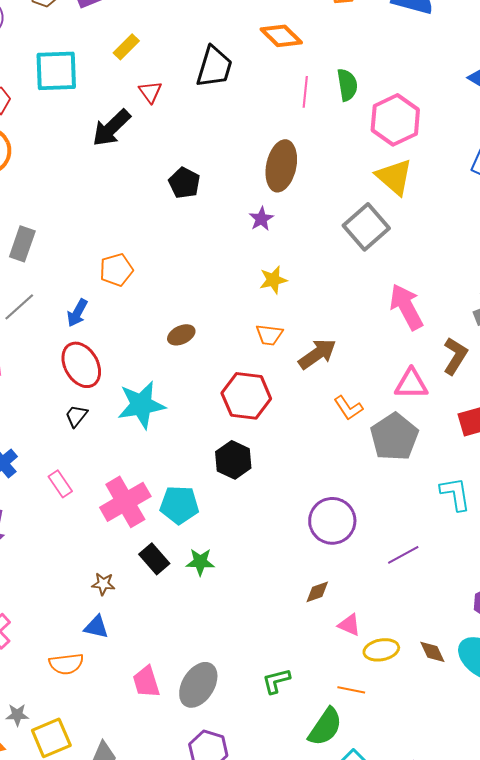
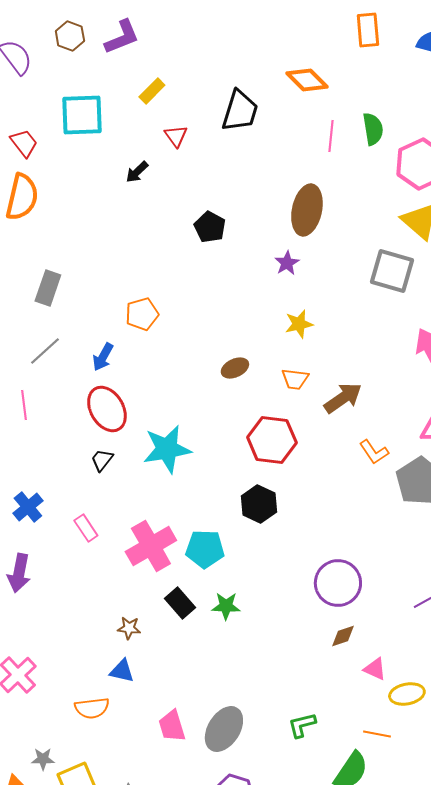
black arrow: (111, 128) -> (137, 172), size x0.6
gray square: (366, 227) -> (392, 271), turned -33
brown ellipse: (181, 335) -> (235, 368), moved
purple circle: (332, 521) -> (338, 583), moved

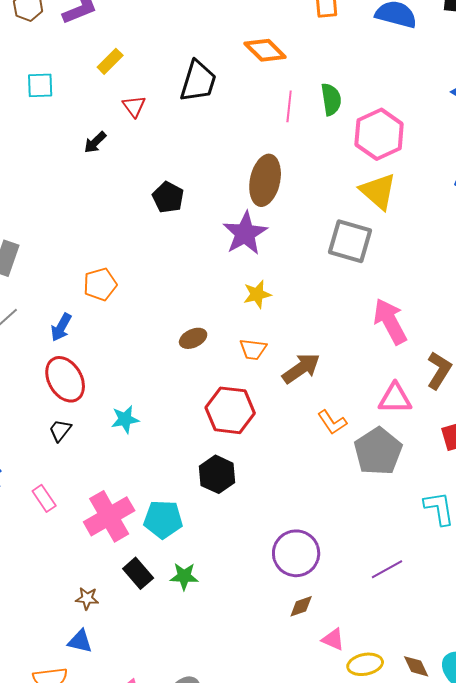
cyan square: (82, 115) -> (40, 85), size x0.6
purple star: (287, 263) -> (245, 233), size x1.8
cyan star: (167, 449) -> (125, 419), size x0.6

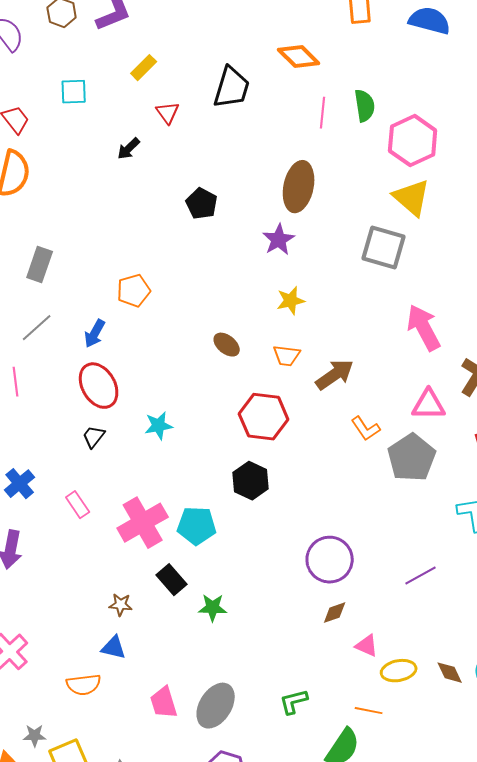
purple star: (245, 233) -> (279, 240), size x0.7
brown ellipse: (193, 338) -> (227, 345), turned 64
green star: (184, 576) -> (213, 608), moved

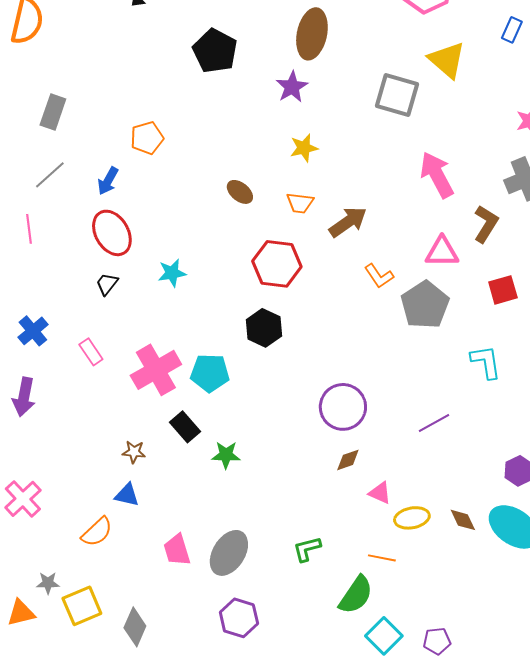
yellow triangle: (412, 198) -> (447, 60), moved
black pentagon: (202, 204) -> (215, 51), size x1.4
orange semicircle: (84, 685) -> (97, 532), turned -36

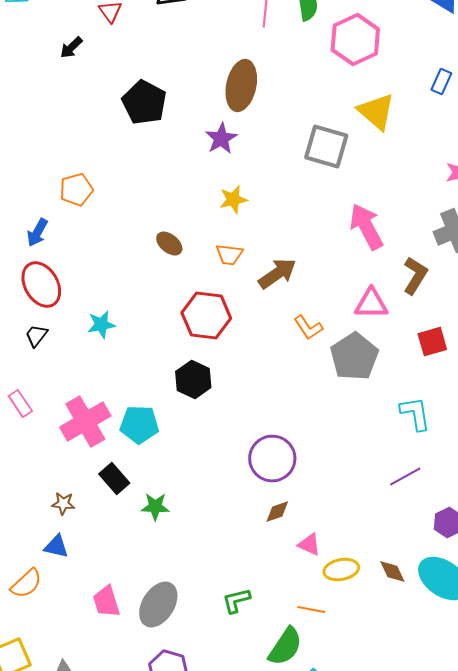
purple line: (434, 423) -> (405, 477), moved

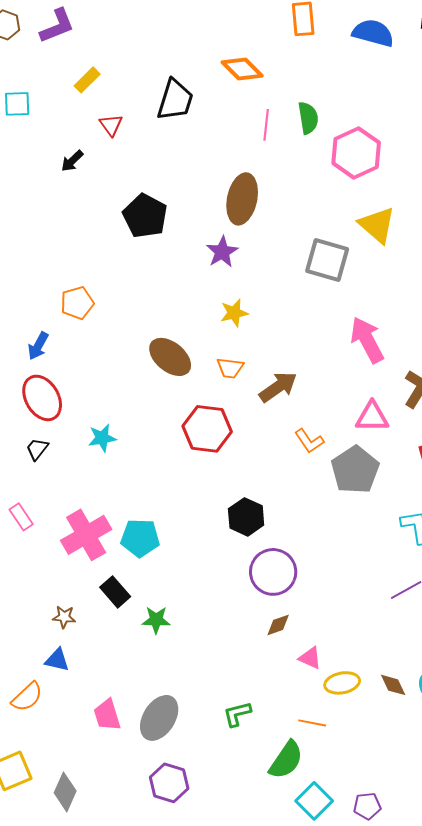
brown ellipse: (169, 244) -> (170, 357), size x1.6
black hexagon: (193, 380) -> (246, 517), moved

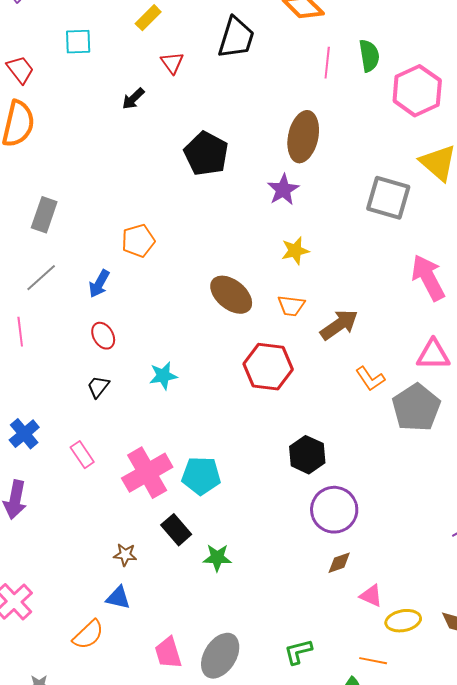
red ellipse: (42, 398) -> (103, 336), size x0.6

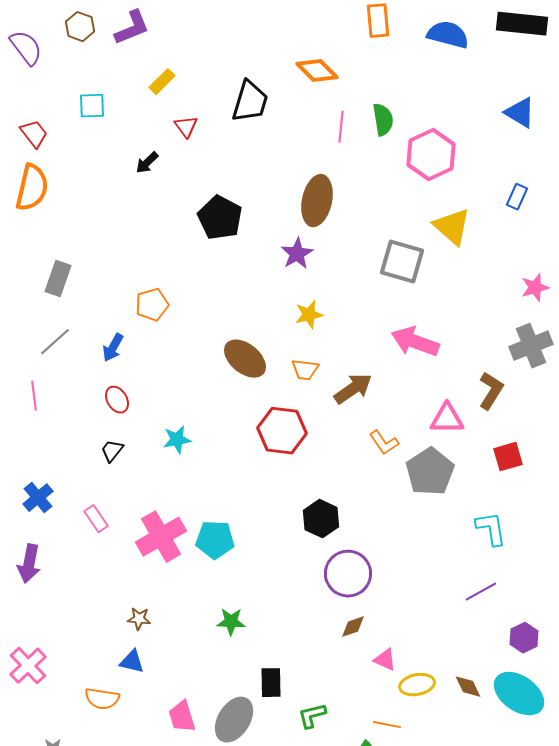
pink arrow: (428, 278) -> (415, 342), moved, turned -42
black rectangle: (176, 530) -> (271, 683), moved, turned 40
orange semicircle: (88, 635) -> (102, 699), turned 52

